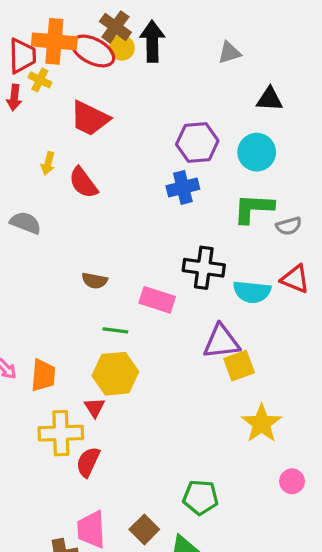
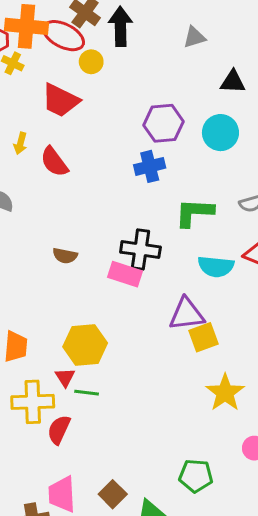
yellow circle: (122, 48) -> (91, 62), moved
green L-shape: (253, 208) -> (194, 213), moved
black cross: (204, 268) -> (140, 250), moved
green line: (115, 330) -> (87, 393), moved
green pentagon: (200, 497) -> (196, 476), moved

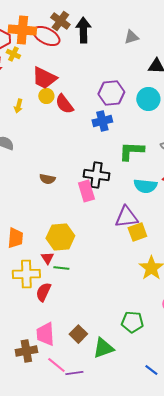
yellow circle: (91, 62) -> (46, 96), moved
red semicircle: (54, 162) -> (64, 104), moved
pink rectangle: (125, 274) -> (86, 191), turned 55

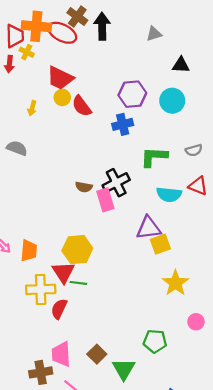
black cross: (96, 175) -> (116, 183), turned -35
brown semicircle: (47, 179) -> (84, 187), moved
red triangle: (47, 258) -> (63, 272), size x1.6
green triangle: (103, 348) -> (124, 369), turned -40

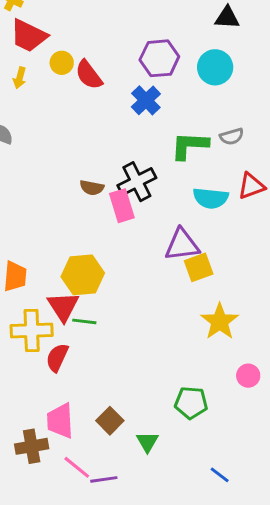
red trapezoid: (60, 78) -> (29, 36), moved
blue cross: (123, 124) -> (146, 100), turned -30
gray semicircle: (194, 150) -> (232, 136), moved
red triangle: (198, 186) -> (251, 186), turned -42
green triangle: (124, 369) -> (147, 442), size x0.7

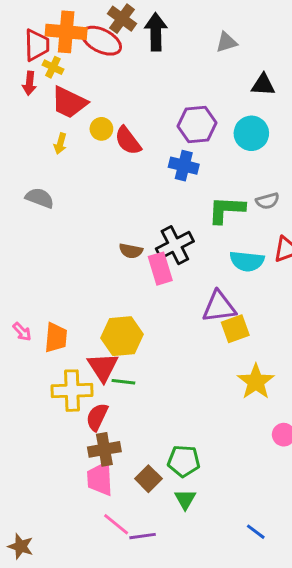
blue cross: (146, 100) -> (184, 166), turned -32
green pentagon: (191, 403) -> (184, 461), moved
brown cross: (32, 446) -> (104, 449), moved

